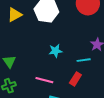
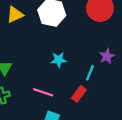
cyan line: (84, 60) -> (90, 73), turned -64

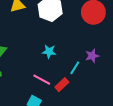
pink line: (43, 92) -> (42, 80), moved

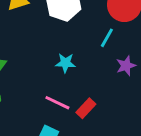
cyan line: (75, 68) -> (107, 38), moved

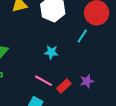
purple star: (126, 66) -> (87, 81), moved

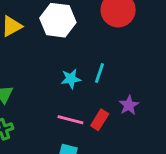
cyan line: (82, 36) -> (99, 73), moved

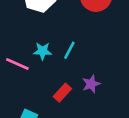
pink line: (70, 120) -> (17, 64), moved

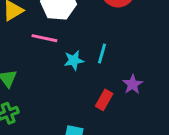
pink line: (17, 64) -> (44, 38), moved

